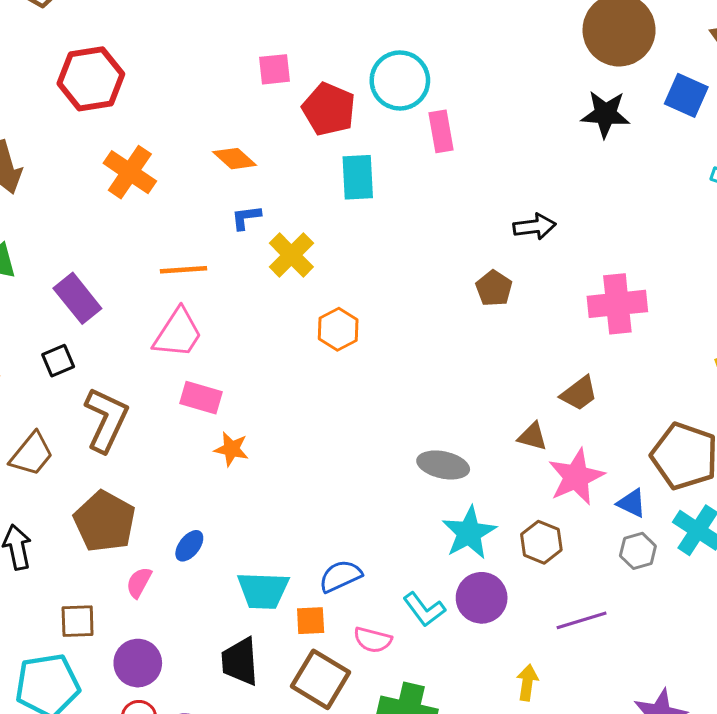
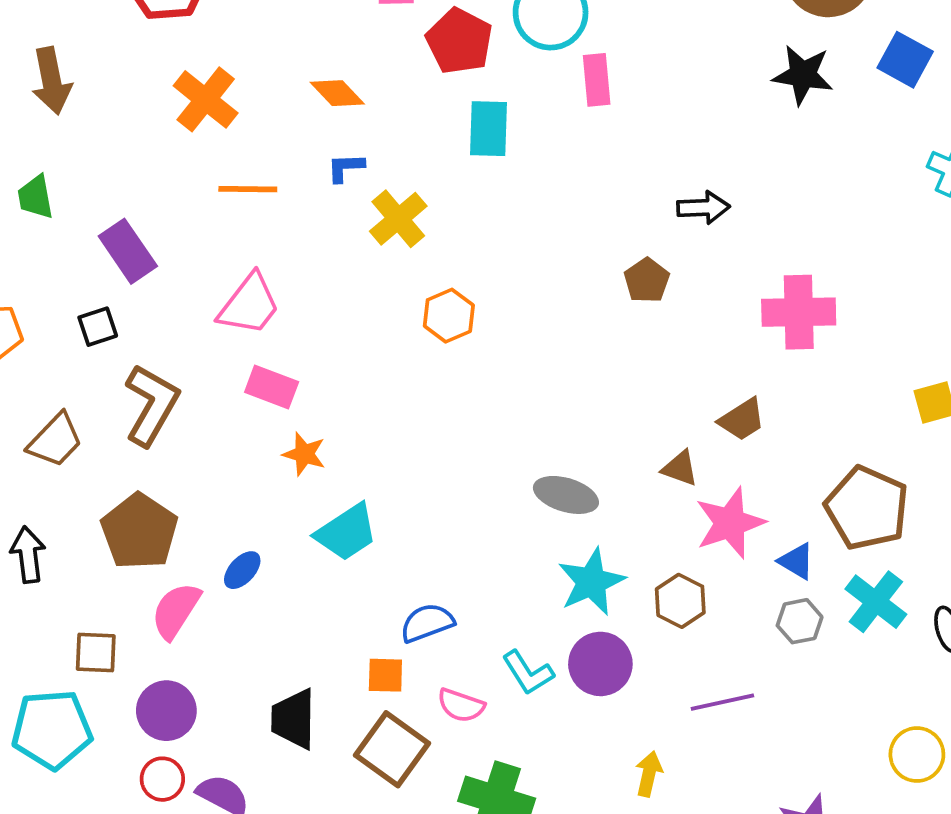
orange line: (184, 270) -> (248, 189), moved
pink semicircle: (139, 582) -> (176, 611), size x1.5
cyan trapezoid: (263, 590) -> (347, 532), moved, turned -40

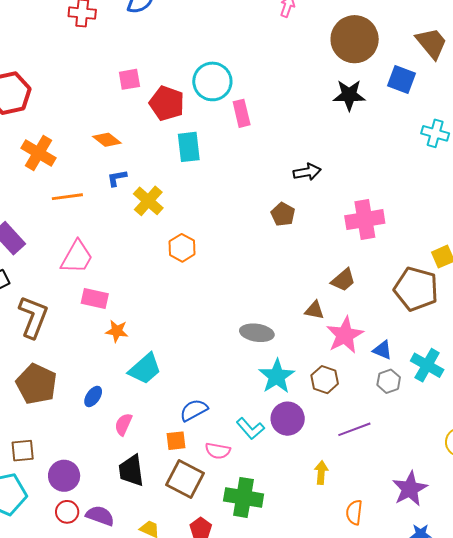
brown pentagon: (867, 508) -> (416, 289), moved
pink semicircle: (176, 611) -> (123, 424), moved, size x0.7

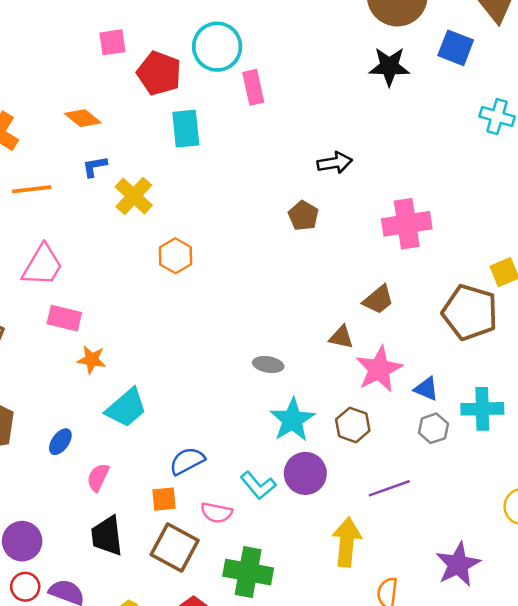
gray ellipse: (257, 333) -> (268, 365), size x0.7
cyan cross: (427, 365) -> (482, 409), turned -32
yellow arrow: (321, 472) -> (347, 542), size x1.6

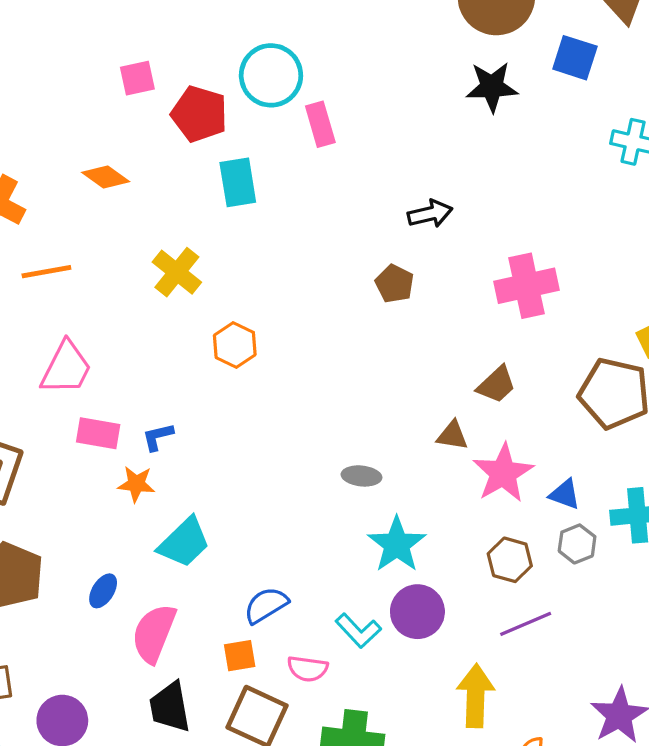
blue L-shape: (95, 167) -> (158, 437), moved
brown hexagon: (353, 425) -> (510, 560), moved
pink semicircle: (98, 477) -> (154, 633), size x1.6

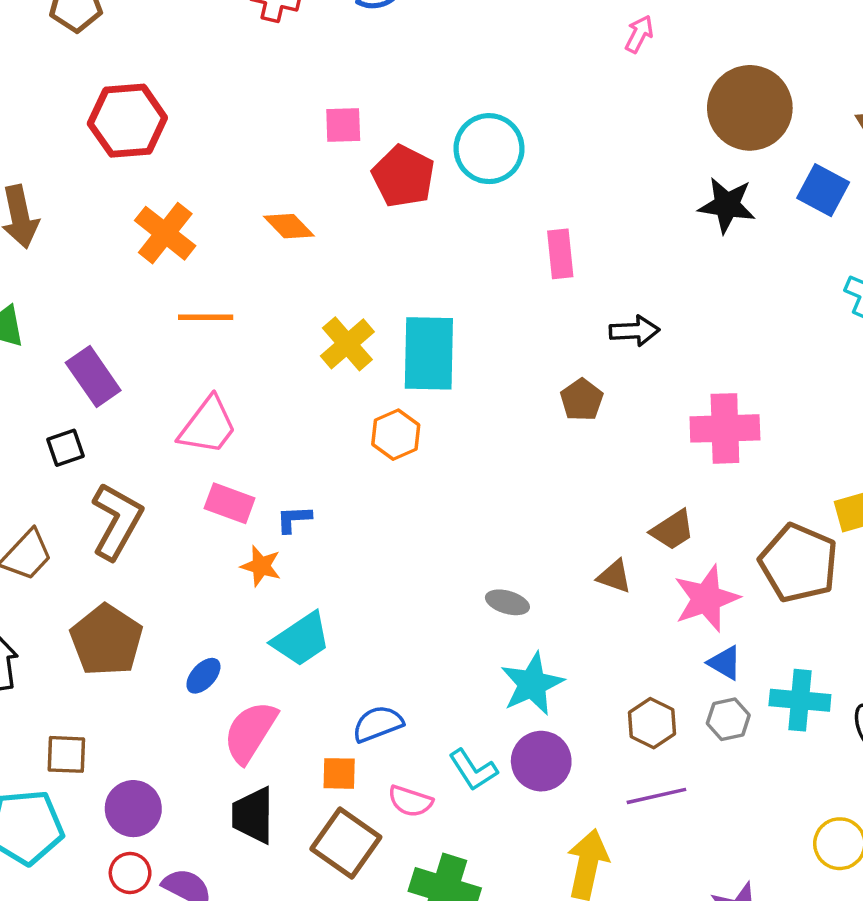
pink rectangle: (320, 124) -> (560, 254), moved
cyan rectangle: (238, 182) -> (429, 353), moved, size x1.4
pink star: (503, 473) -> (706, 599), moved

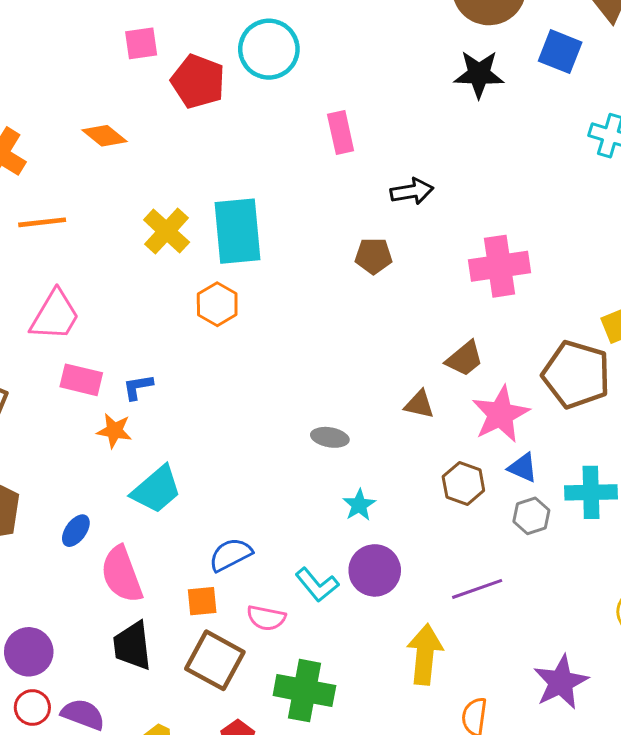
brown pentagon: (582, 400) -> (374, 256), turned -30
cyan star: (532, 684) -> (359, 505), size x0.6
brown hexagon: (652, 723) -> (463, 483), moved
pink semicircle: (250, 732) -> (122, 574), turned -46

